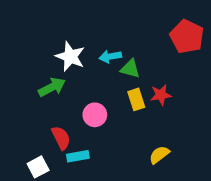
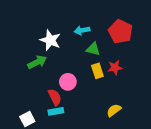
red pentagon: (187, 37) -> (120, 31), moved
cyan arrow: (110, 56) -> (82, 30), moved
red semicircle: (61, 138) -> (55, 97), moved

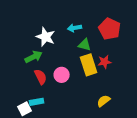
yellow rectangle: (97, 71) -> (89, 65), size x1.5
red semicircle: (55, 97) -> (41, 77), moved
cyan rectangle: (56, 111) -> (37, 102), moved

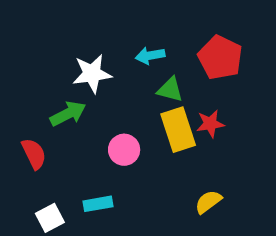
white star: (46, 37) -> (92, 74), turned -30
red semicircle: (41, 77) -> (34, 154), moved
cyan rectangle: (37, 102) -> (98, 204), moved

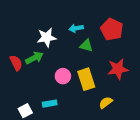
red star: (210, 124) -> (118, 69), moved, size x1.5
yellow rectangle: (178, 130) -> (86, 79), moved
red semicircle: (34, 154) -> (16, 63), moved

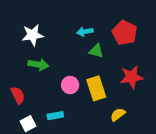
white star: (47, 37) -> (33, 35), moved
green arrow: (34, 58) -> (38, 65), turned 36
red semicircle: (16, 63) -> (18, 95), moved

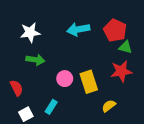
cyan arrow: (85, 32) -> (78, 29), size x1.5
green triangle: (96, 51) -> (125, 47), moved
cyan rectangle: (55, 116) -> (51, 107), turned -48

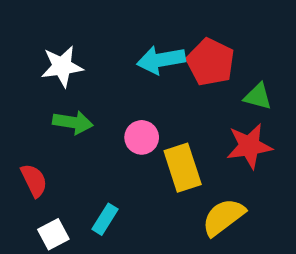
red pentagon: (115, 30) -> (211, 62), moved
pink circle: (65, 79) -> (142, 137), moved
yellow semicircle: (109, 106) -> (223, 217), size x1.5

